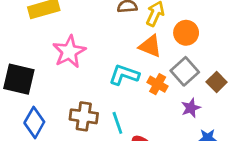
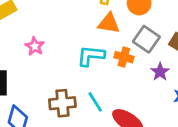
pink star: (69, 52) -> (35, 46), size x0.6

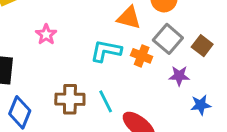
purple star: (160, 72) -> (179, 76), turned 30

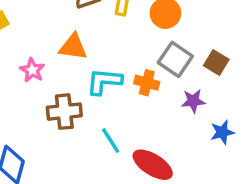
orange triangle: (129, 18) -> (73, 47), moved
brown cross: (70, 99) -> (64, 112), moved

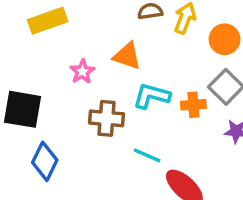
orange cross: (147, 83) -> (193, 105), turned -30
cyan line: (111, 140) -> (147, 155), turned -44

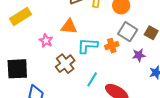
brown cross: (107, 118) -> (65, 64), turned -30
cyan line: (147, 155) -> (92, 79), turned -70

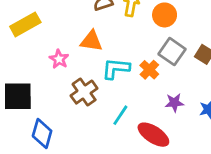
orange cross: (112, 46) -> (149, 70), turned -32
purple star: (139, 55) -> (174, 103), moved

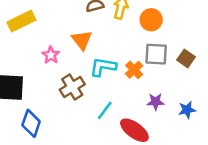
orange triangle: (91, 41) -> (82, 40), turned 40
gray square: (172, 52) -> (156, 54), turned -35

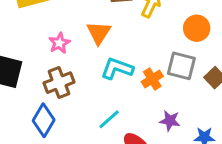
orange circle: (151, 20) -> (197, 28), moved
brown cross: (72, 87) -> (59, 83), moved
blue diamond: (31, 123) -> (44, 120), moved

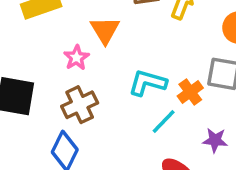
orange triangle: (99, 33) -> (105, 30), moved
cyan line: (109, 119) -> (164, 121), moved

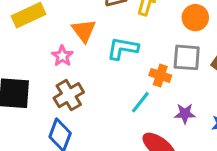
cyan L-shape: (147, 83) -> (123, 48), moved
orange cross: (190, 92) -> (160, 75), turned -30

